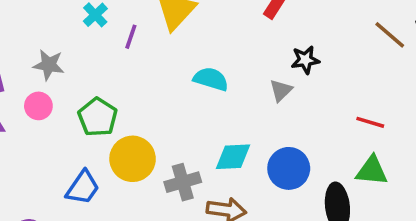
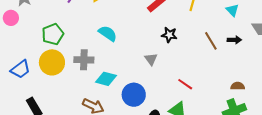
black star: (305, 60) -> (169, 35), moved
gray triangle: (281, 90) -> (151, 59), moved, turned -40
green pentagon: (98, 117) -> (53, 34), moved
gray cross: (183, 182) -> (84, 60), moved

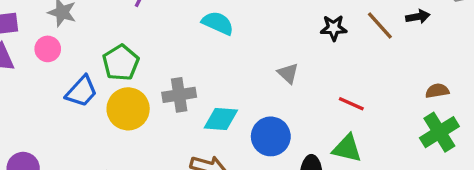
cyan semicircle: (108, 33) -> (218, 23), moved
black star: (169, 35) -> (334, 28), moved
blue trapezoid: (20, 69) -> (81, 91), moved

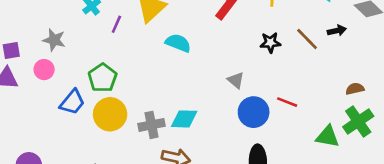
gray cross: (179, 95) -> (152, 125), moved
blue circle: (271, 136) -> (254, 112), moved
green triangle: (347, 148) -> (328, 137), moved

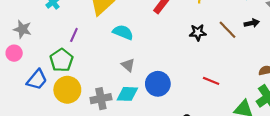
purple line: (116, 24) -> (74, 35), moved
gray triangle: (236, 80) -> (128, 65), moved
blue circle: (254, 112) -> (158, 84), moved

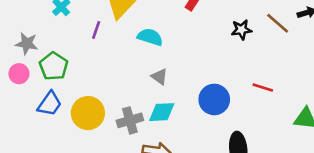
purple line: (74, 35) -> (96, 30), moved
green pentagon: (61, 60) -> (54, 66), moved
blue circle: (158, 84) -> (214, 99), moved

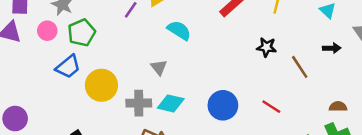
brown line: (278, 23) -> (300, 67), moved
gray triangle: (159, 77) -> (159, 67), moved

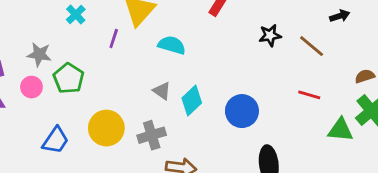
blue trapezoid: (68, 67) -> (56, 140), moved
cyan diamond: (171, 103) -> (192, 100), moved, turned -40
red line: (271, 107) -> (309, 95), moved

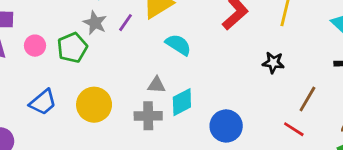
brown line: (312, 46) -> (307, 99), moved, turned 64
gray star: (39, 54) -> (95, 23), moved
gray triangle: (162, 91) -> (156, 85), turned -48
gray cross: (152, 135) -> (148, 116), moved

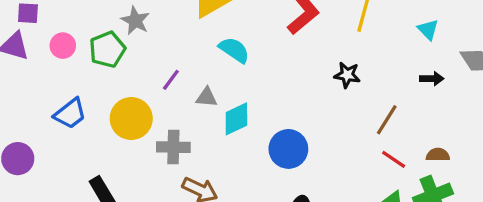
purple line: (126, 23) -> (171, 80), moved
gray cross: (148, 116) -> (173, 147), moved
red line: (294, 129) -> (394, 159), moved

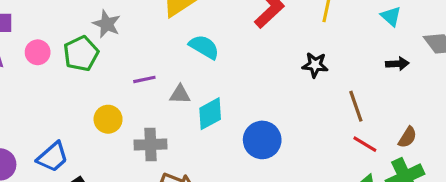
purple line: (171, 80) -> (144, 79), turned 45
blue trapezoid: (70, 114) -> (53, 157), moved
yellow circle: (131, 118) -> (108, 119), size x0.7
brown line: (387, 120) -> (356, 106), turned -48
brown semicircle: (438, 155) -> (407, 137), turned 125

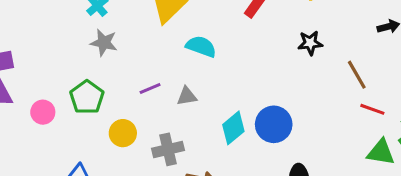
pink circle: (38, 52) -> (43, 112), moved
green pentagon: (81, 54) -> (87, 97), moved
cyan diamond: (210, 114) -> (233, 128), moved

